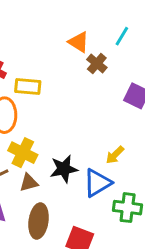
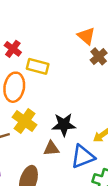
black star: (64, 169) -> (64, 125), moved
brown triangle: (29, 183) -> (51, 149), moved

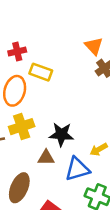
red cross: (13, 49) -> (17, 51), turned 35
yellow cross: (25, 121) -> (22, 127), turned 30

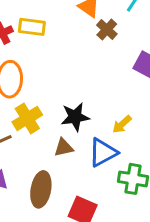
yellow rectangle: (41, 72) -> (32, 27), moved

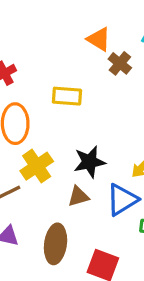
yellow rectangle: (32, 27) -> (67, 96), moved

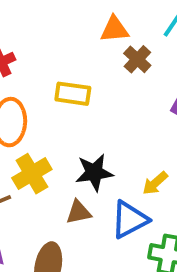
orange triangle: (99, 39) -> (114, 29), turned -40

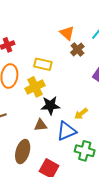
orange triangle: (114, 29) -> (67, 33), turned 42
yellow cross: (32, 174) -> (35, 87), moved

